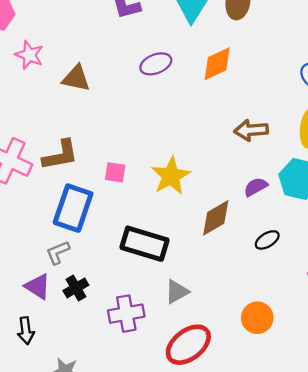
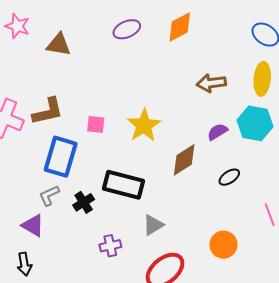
black cross: (76, 288) -> (84, 202), moved
purple cross: (126, 314) -> (110, 246), size x0.7

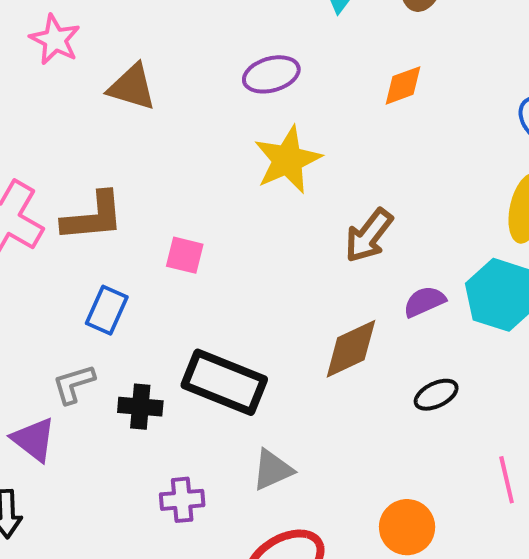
orange diamond: (180, 27) -> (403, 85), moved, size x0.7
brown arrow: (211, 83) -> (369, 236), moved, turned -52
yellow star: (144, 125) -> (288, 160), moved
blue rectangle: (61, 157) -> (107, 310), size x0.6
black cross: (84, 202) -> (140, 407), turned 30

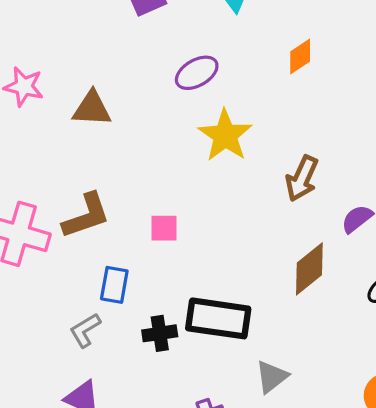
gray L-shape: (74, 384) -> (85, 330), moved
black cross: (140, 407) -> (160, 333), moved

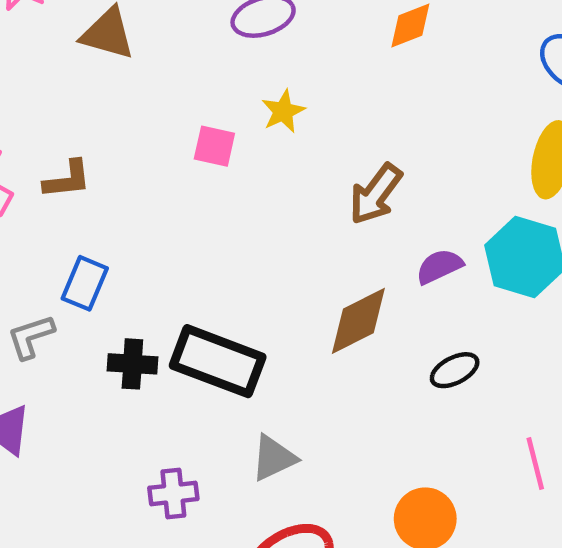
yellow star: (225, 135) -> (283, 111), size x0.6
brown L-shape: (86, 216) -> (67, 179), size x0.7
pink square: (164, 228) -> (214, 146), moved

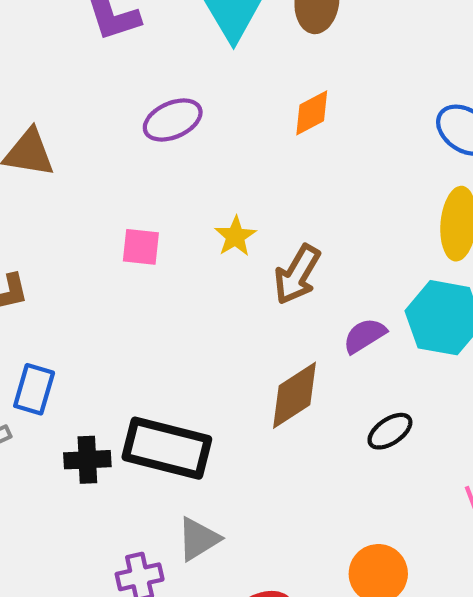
yellow star: (283, 111) -> (235, 236), moved
gray triangle: (274, 458) -> (198, 539), moved

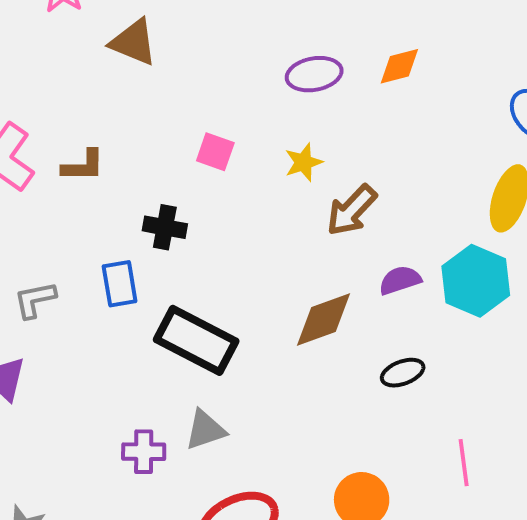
purple ellipse: (173, 120) -> (314, 74), moved
blue rectangle: (34, 389) -> (120, 284), moved, turned -39
black cross: (87, 460) -> (165, 227), moved

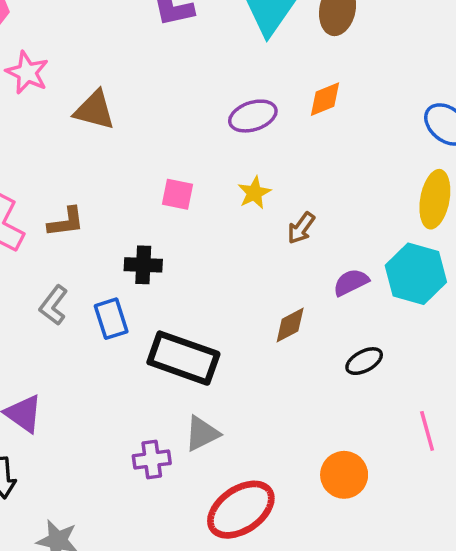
brown arrow: (352, 210) -> (301, 228), size x0.7
gray L-shape: (35, 300) -> (54, 305), moved, turned -33
brown diamond: (323, 320) -> (290, 325), size x0.7

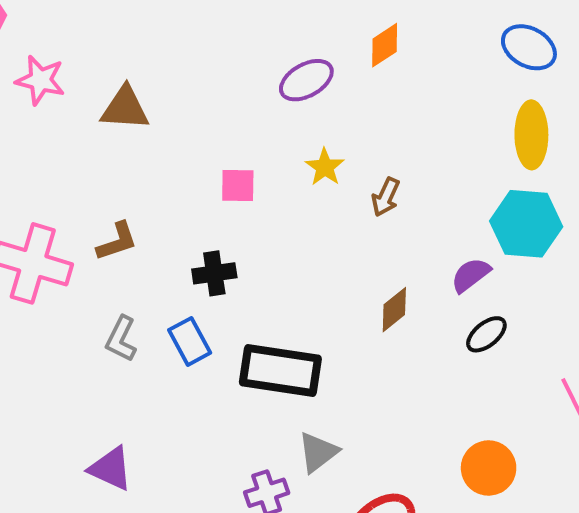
purple semicircle: (351, 282) -> (471, 275), moved

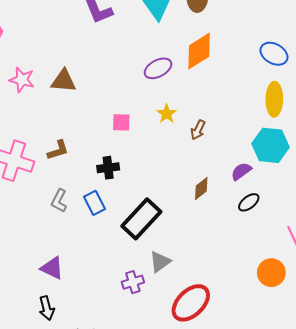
orange diamond: (385, 45) -> (199, 51), size x1.6
pink star: (40, 80) -> (22, 80), moved
black rectangle: (280, 370) -> (141, 219), turned -57
orange circle: (489, 468) -> (271, 273), moved

